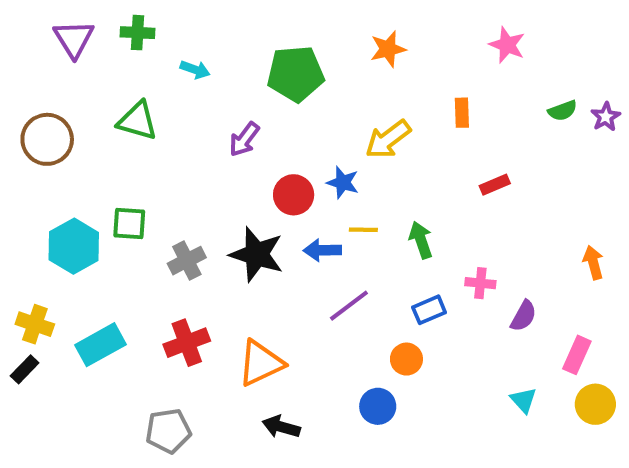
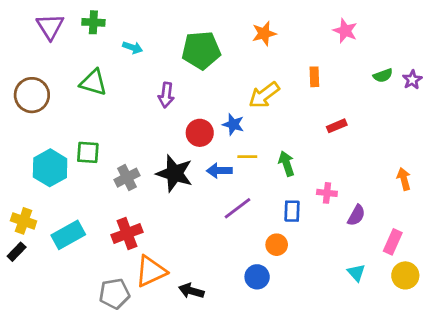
purple arrow: (244, 139) -> (166, 95), turned -30
blue rectangle: (429, 310) -> (292, 211), turned -65
orange triangle: (261, 363) -> (151, 271), moved

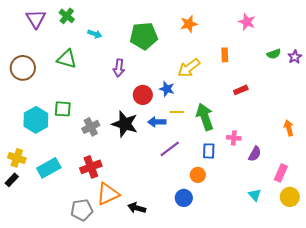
green cross: (93, 22) -> (67, 16), turned 35
green arrow: (286, 164) -> (205, 117), size x1.5

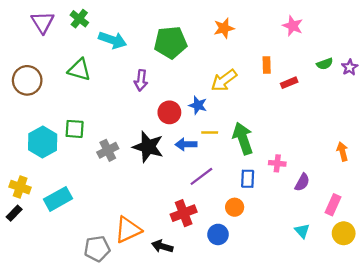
cyan arrow: (95, 34) -> (112, 40), size x1.6
red rectangle: (241, 90) -> (289, 83), moved
red cross: (91, 167) -> (184, 213), moved

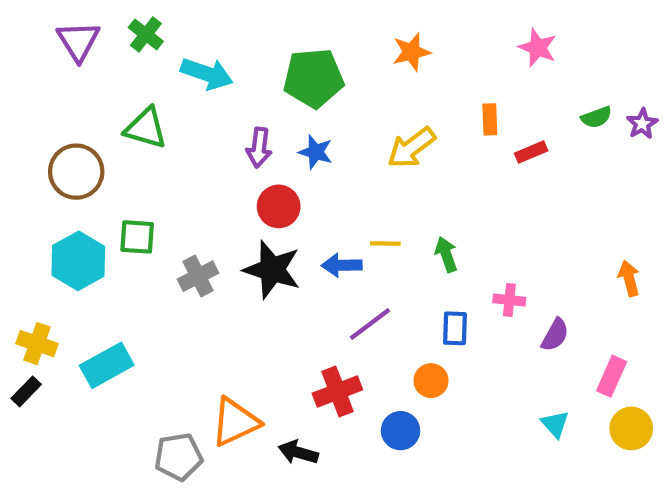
brown circle: (27, 80) -> (76, 172), moved
blue star: (198, 105) -> (316, 152), moved
red circle: (169, 112) -> (279, 206), moved
green arrow: (243, 138) -> (446, 254), size x0.6

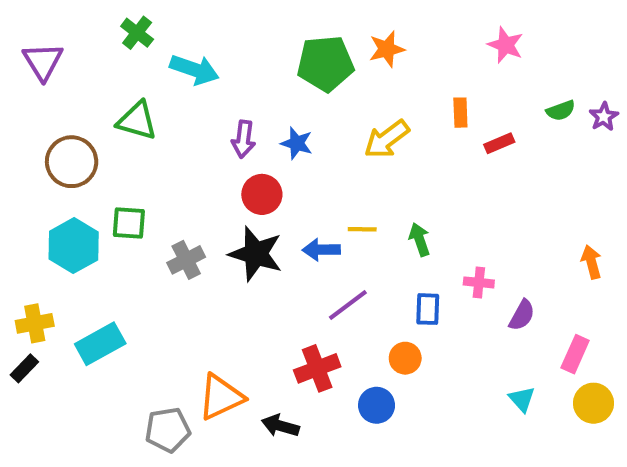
purple triangle: (78, 41) -> (43, 61), moved
green pentagon: (313, 78) -> (325, 63), moved
yellow cross: (37, 344) -> (35, 323), turned -30

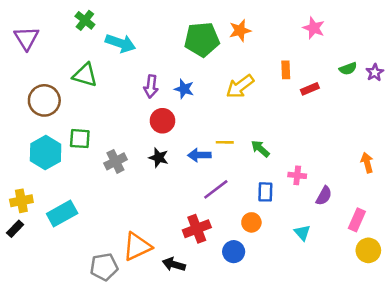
green arrow: (420, 239) -> (260, 149), turned -30
black star: (256, 254) -> (159, 158), size x0.6
cyan triangle: (522, 399) -> (302, 233), moved

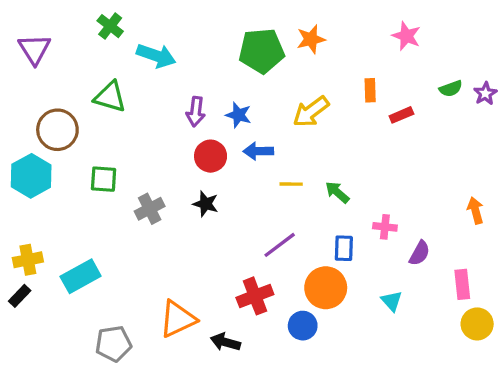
cyan hexagon: (46, 153) -> (31, 176), moved
blue arrow: (199, 155) -> (258, 151), moved
pink rectangle: (357, 220) -> (462, 284), turned -30
orange circle: (251, 222) -> (326, 288), size x1.6
gray pentagon: (104, 267) -> (113, 344), moved

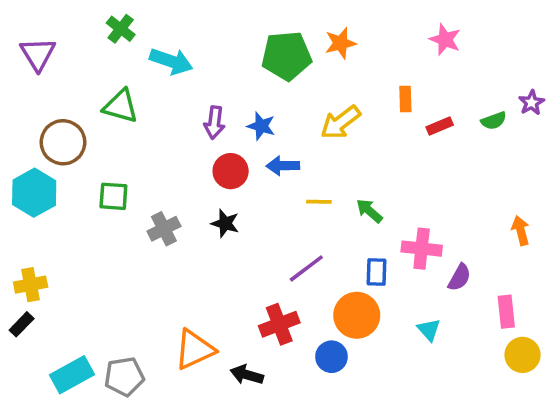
green semicircle: (451, 89) -> (494, 121), moved
pink cross: (385, 227) -> (422, 249), size x1.5
cyan rectangle: (81, 276) -> (72, 375), moved

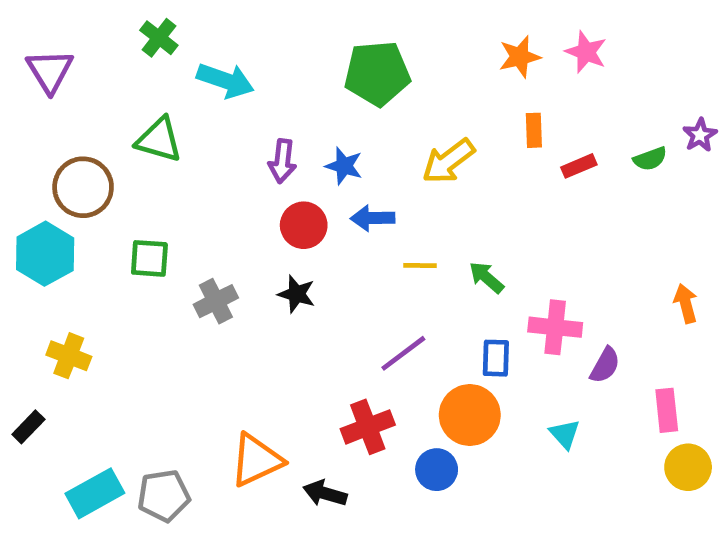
orange star: (340, 43) -> (520, 57), moved
yellow cross: (31, 285) -> (69, 356), moved, turned 32

